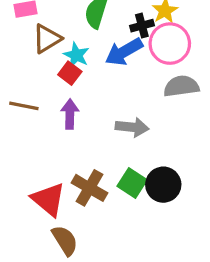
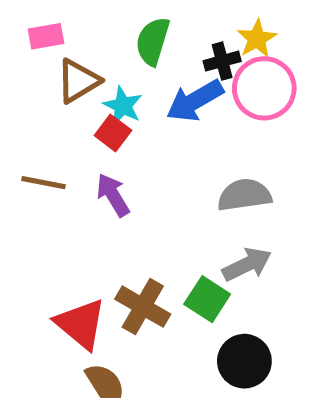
gray semicircle: (181, 86) -> (244, 195), moved
purple arrow: (70, 114) -> (113, 195), turned -32
gray arrow: (132, 127) -> (247, 264), moved, turned -32
black circle: (163, 185) -> (244, 361), moved

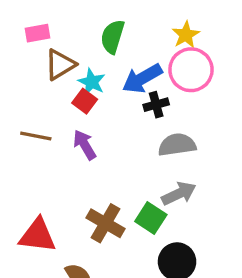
black cross: (222, 61) -> (156, 105), moved
red triangle: (81, 324) -> (38, 235), moved, turned -33

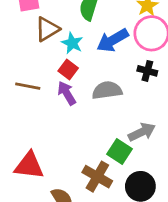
red square: (85, 101) -> (68, 69), moved
black cross: (156, 105) -> (147, 71), moved, turned 30
gray semicircle: (177, 145) -> (107, 90), moved
brown cross: (106, 223) -> (97, 177), moved

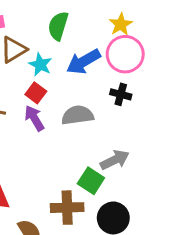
brown cross: (97, 177) -> (67, 208), turned -32

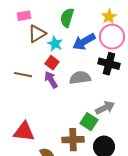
black cross: (121, 94) -> (109, 64), size x1.5

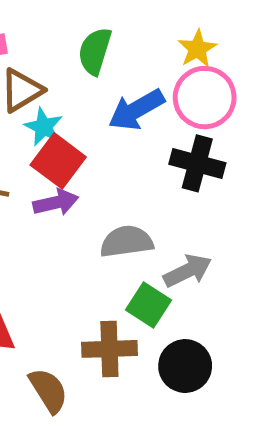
cyan star: (55, 44) -> (44, 127), moved
red square: (52, 63) -> (58, 161), size x1.5
gray semicircle: (80, 78) -> (127, 242), moved
purple arrow: (51, 80) -> (56, 202), turned 108

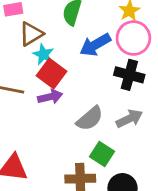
gray semicircle: (127, 242) -> (90, 119), turned 148
gray arrow: (188, 271) -> (129, 119), moved

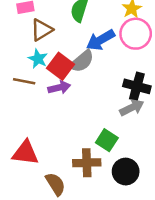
cyan star: (43, 54) -> (38, 59), moved
black cross: (129, 75) -> (137, 86), moved
gray semicircle: (90, 119) -> (82, 61), moved

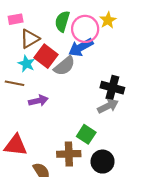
pink circle: (136, 34) -> (85, 29), moved
red square: (60, 66) -> (46, 56), moved
purple arrow: (59, 88) -> (38, 101), moved

